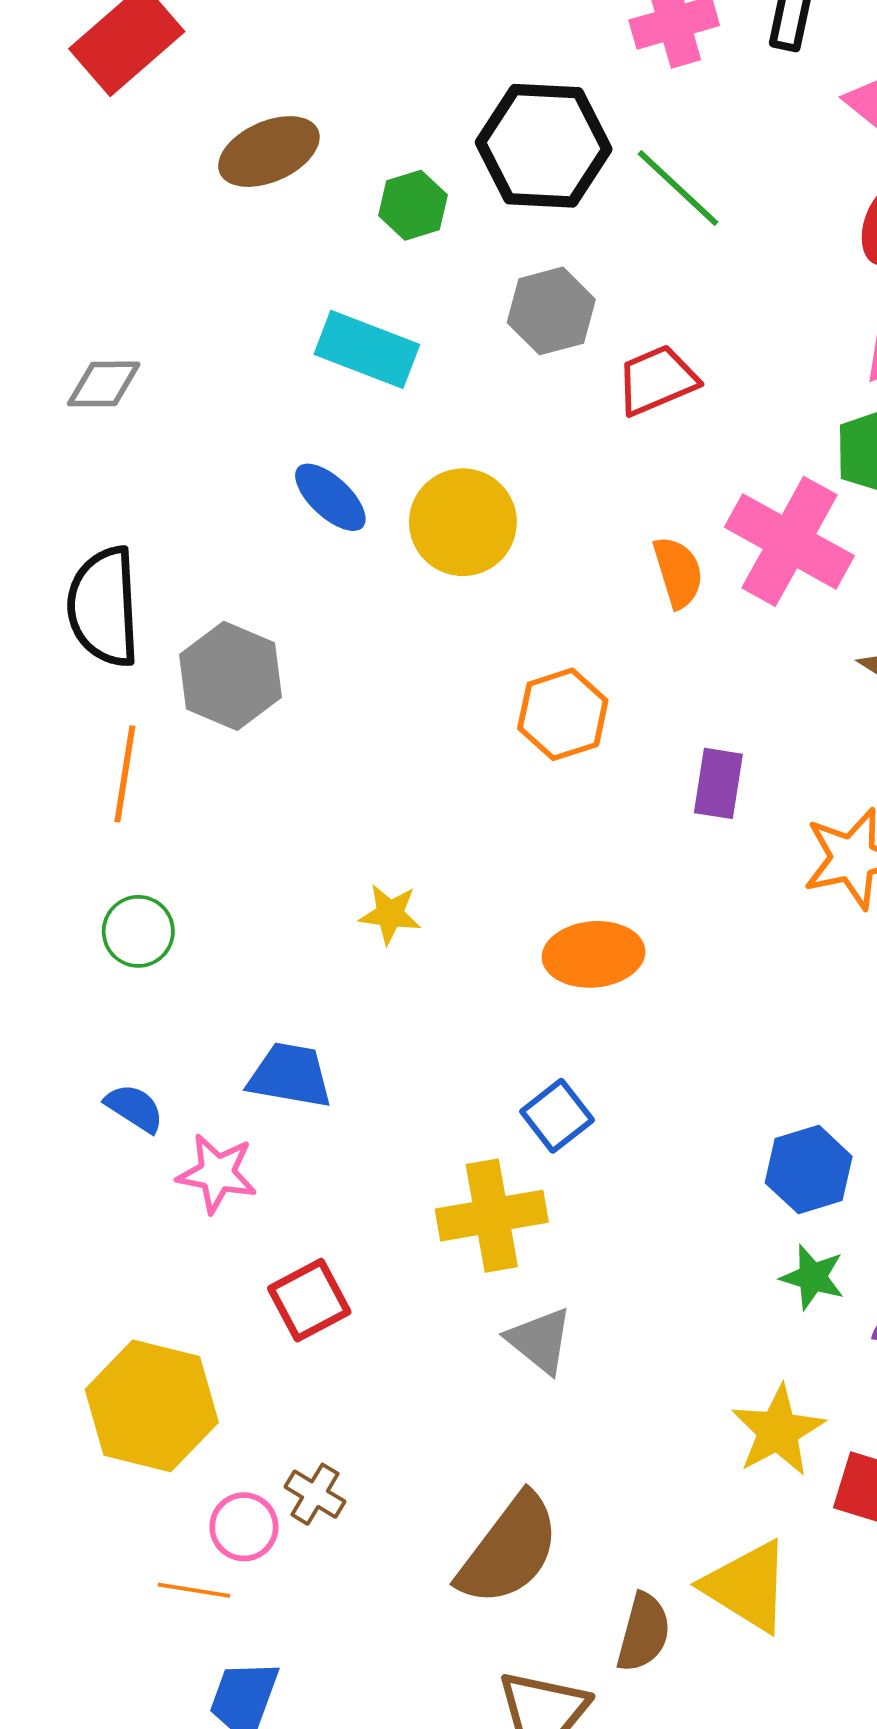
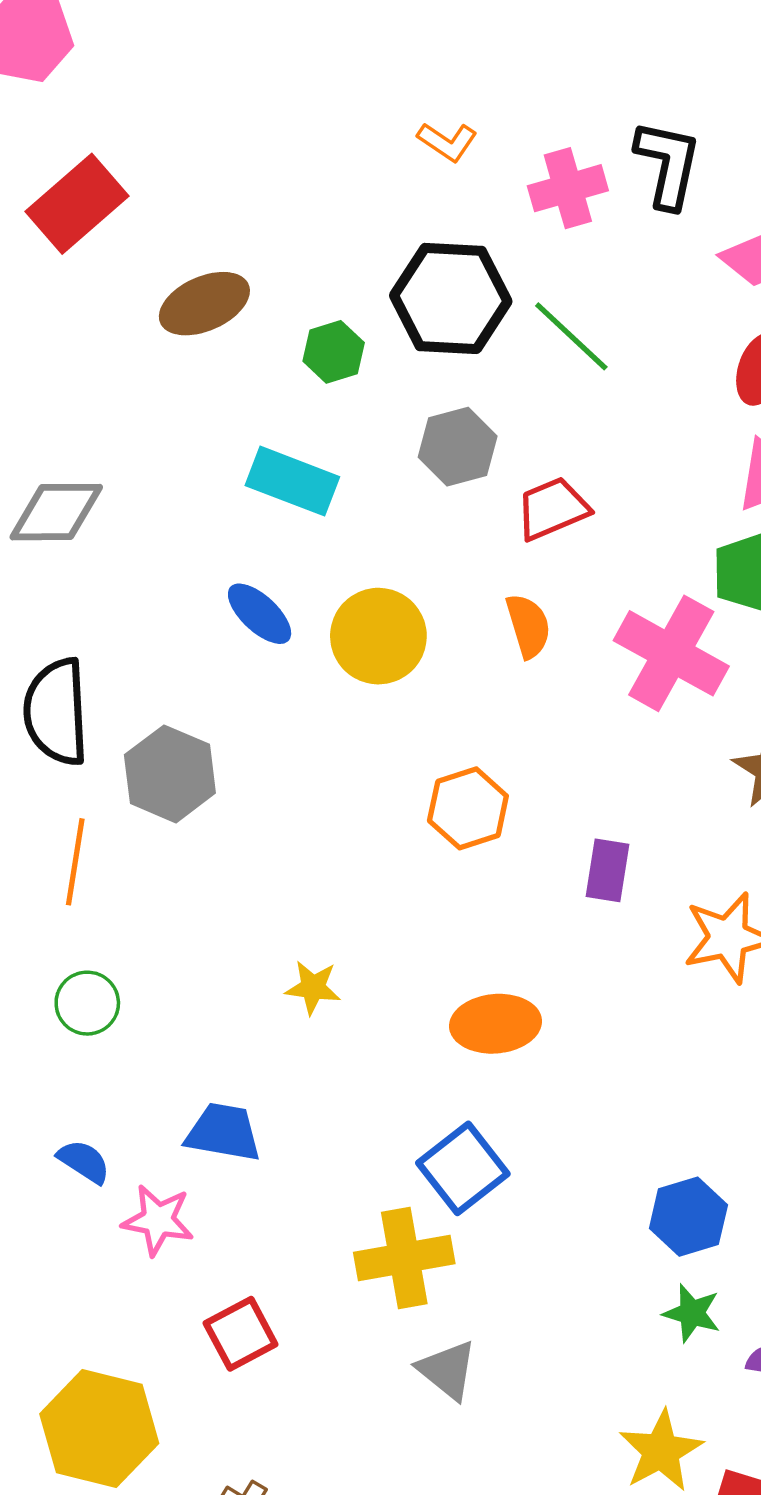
gray diamond: (104, 384) -> (56, 512), size x1.4
orange semicircle: (678, 572) -> (528, 626), moved
blue square: (557, 1116) -> (463, 1168), size x1.4

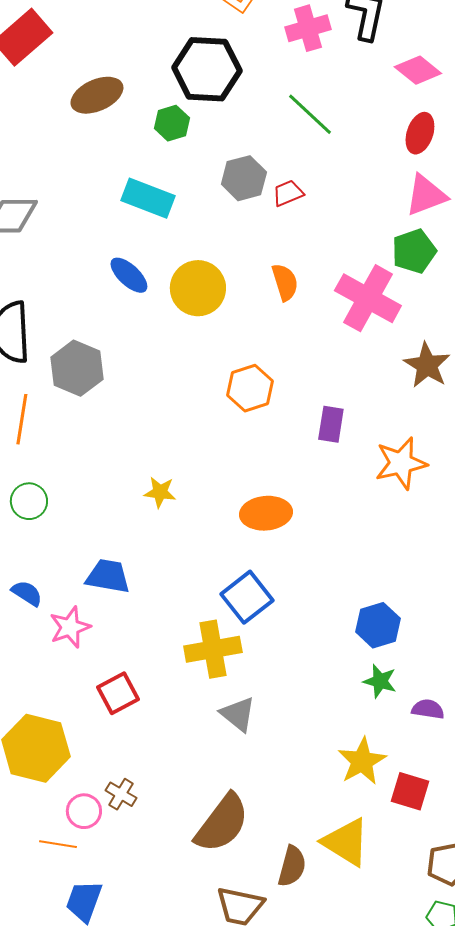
black hexagon: (451, 298) -> (207, 69), moved
red trapezoid: (552, 509) -> (288, 193), moved, size x0.7
pink star: (158, 1220) -> (70, 627), turned -30

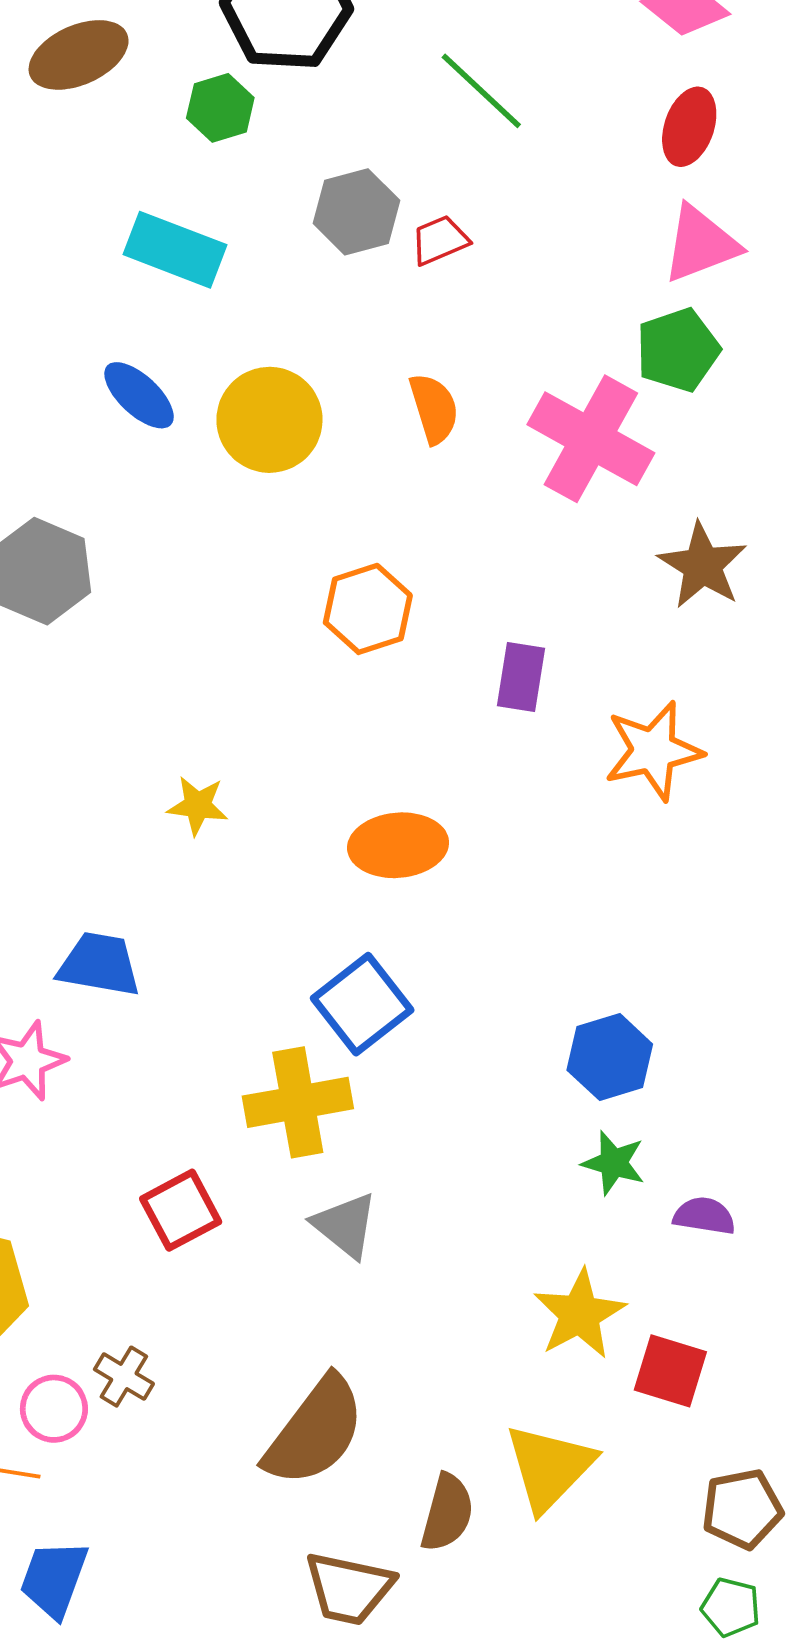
red square: (118, 693) -> (181, 1210), moved
yellow triangle: (346, 842) -> (549, 1467), turned 42

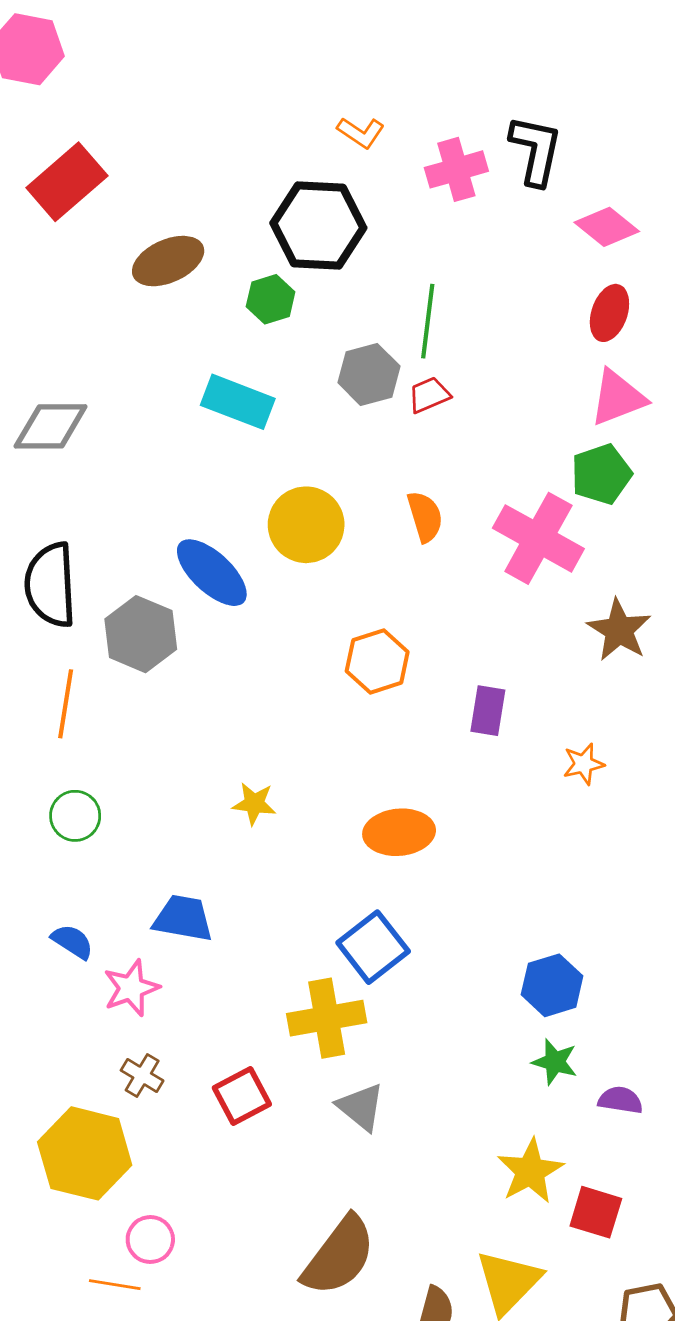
green line: (481, 91) -> (428, 321), moved, turned 54
blue ellipse: (139, 395) -> (212, 573), moved, size x1.4
orange star: (653, 751) -> (584, 764), size x0.6
brown cross: (124, 1377) -> (142, 1076), moved

